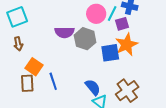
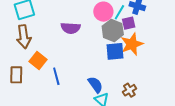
gray hexagon: (85, 39) -> (113, 30), moved
brown arrow: (18, 44) -> (24, 37), size x1.6
brown rectangle: (27, 83) -> (16, 75), moved
brown cross: (127, 91) -> (129, 90), size x0.6

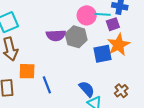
cyan line: (119, 12) -> (103, 14), turned 70
gray hexagon: (113, 30) -> (76, 37), moved
orange square: (38, 60) -> (27, 71), turned -30

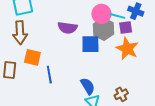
gray hexagon: (76, 37) -> (103, 29), moved
orange star: (118, 45) -> (127, 49), turned -30
blue square: (102, 54) -> (90, 44), moved

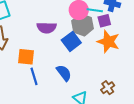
blue square: (90, 44) -> (71, 41), turned -30
orange square: (32, 57) -> (26, 57), moved
blue semicircle: (88, 86) -> (64, 73), moved

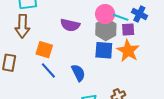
blue square: (71, 41) -> (104, 50), moved, turned 30
blue line: (34, 76) -> (48, 70), turned -36

